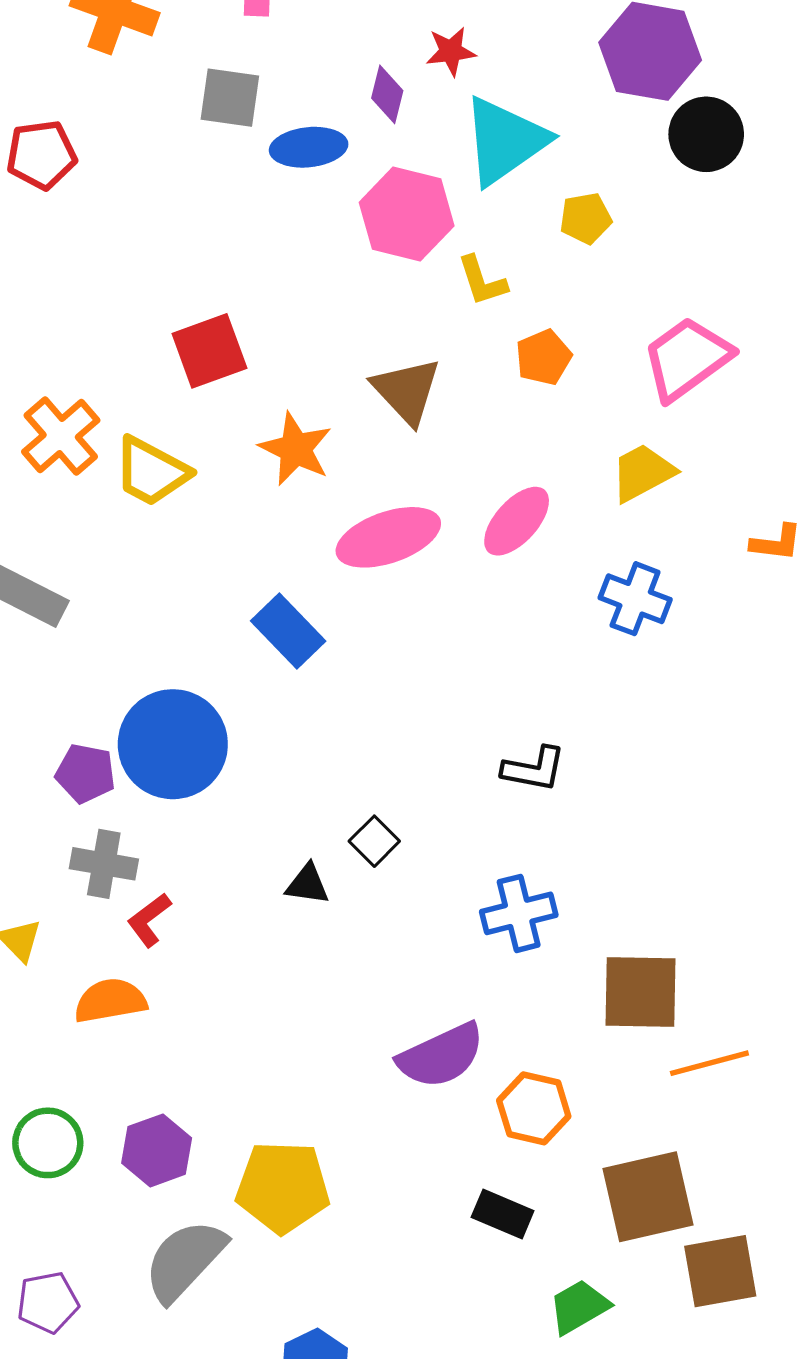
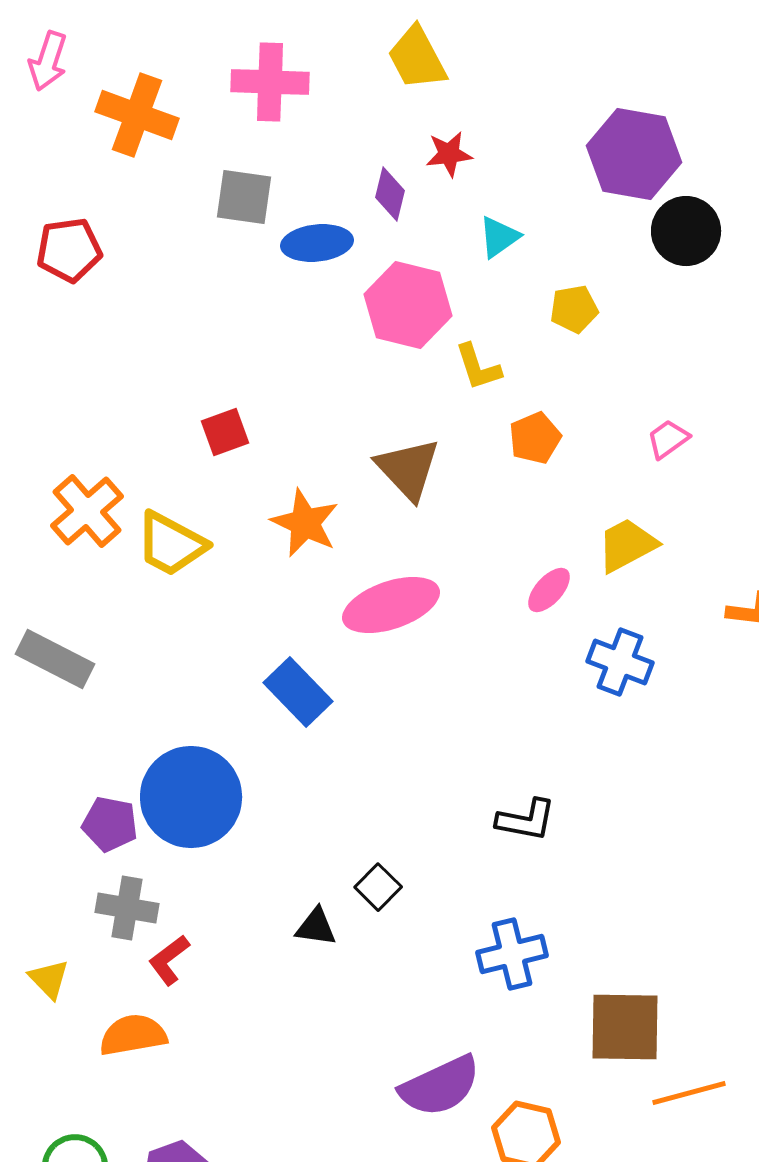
cyan triangle: (505, 141) -> (499, 237), size x0.5
red square: (209, 351) -> (225, 432), size x0.7
pink trapezoid: (687, 358) -> (668, 439), size x0.5
pink ellipse: (517, 521) -> (549, 590), moved, size x0.7

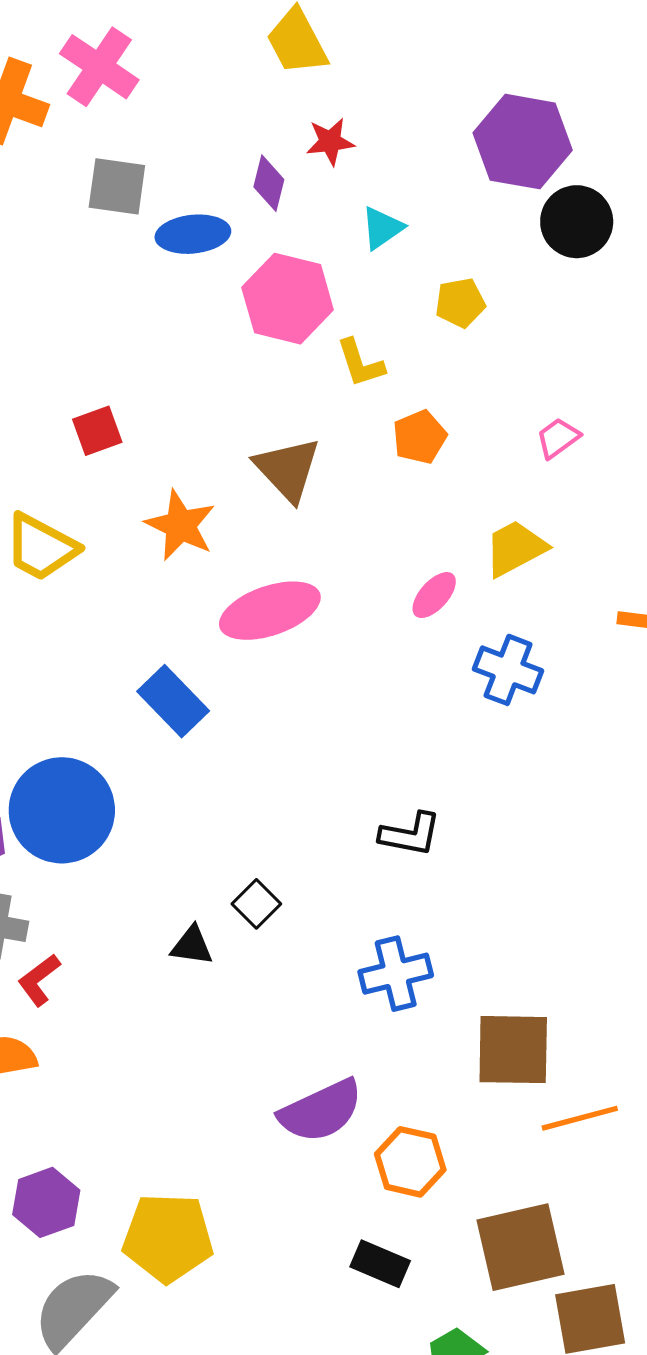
pink cross: (270, 82) -> (99, 67), moved, turned 32

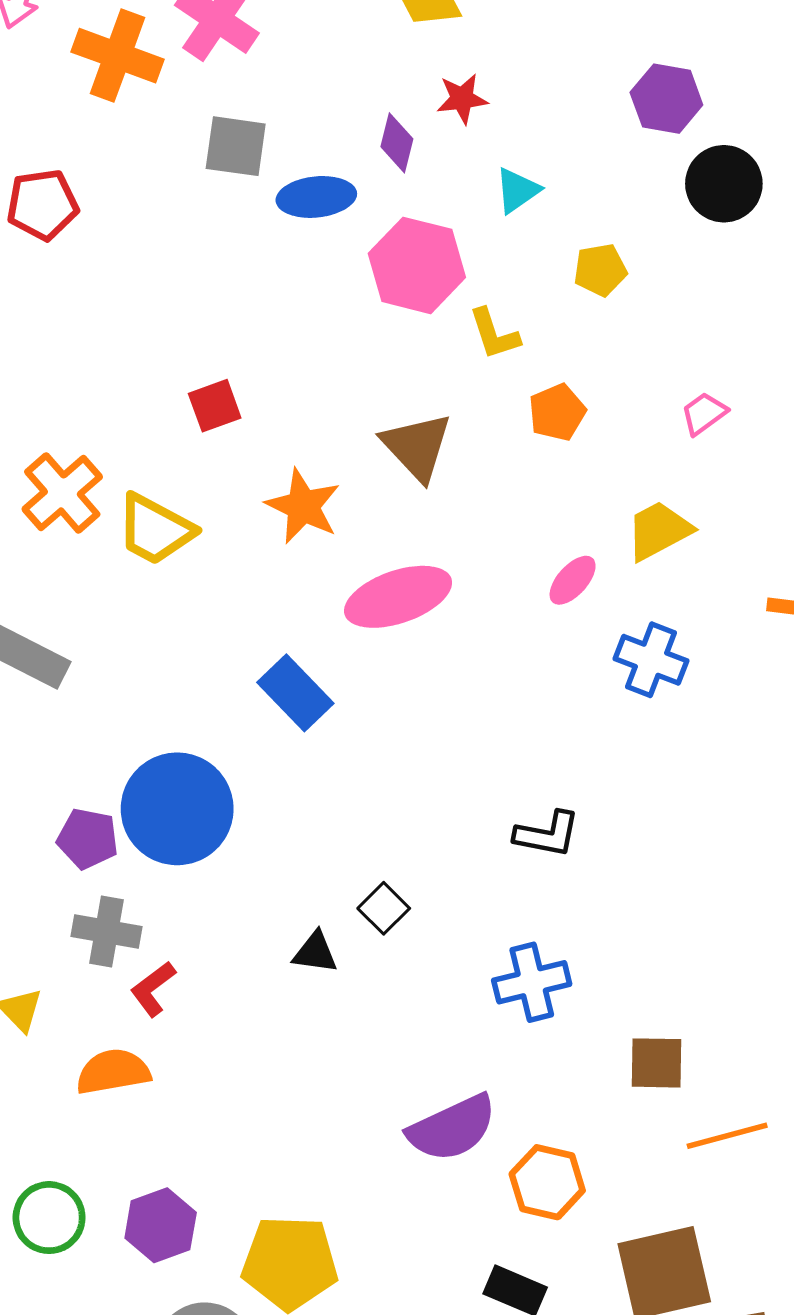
purple hexagon: (523, 142) -> (666, 99), size x0.7
brown square: (513, 1050) -> (657, 1063), size x0.7

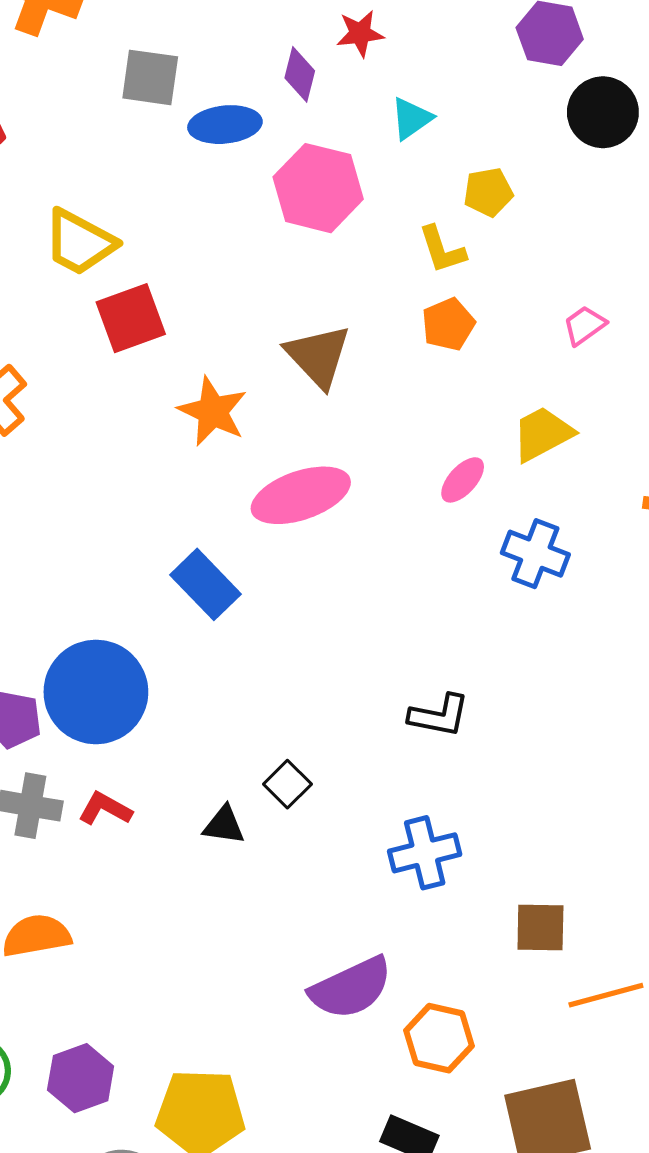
yellow L-shape: (494, 334) -> (442, 250), moved
red square: (215, 406) -> (131, 318), size x1.4
yellow trapezoid: (155, 529) -> (80, 242), moved
red L-shape: (153, 989) -> (105, 809), moved, turned 66

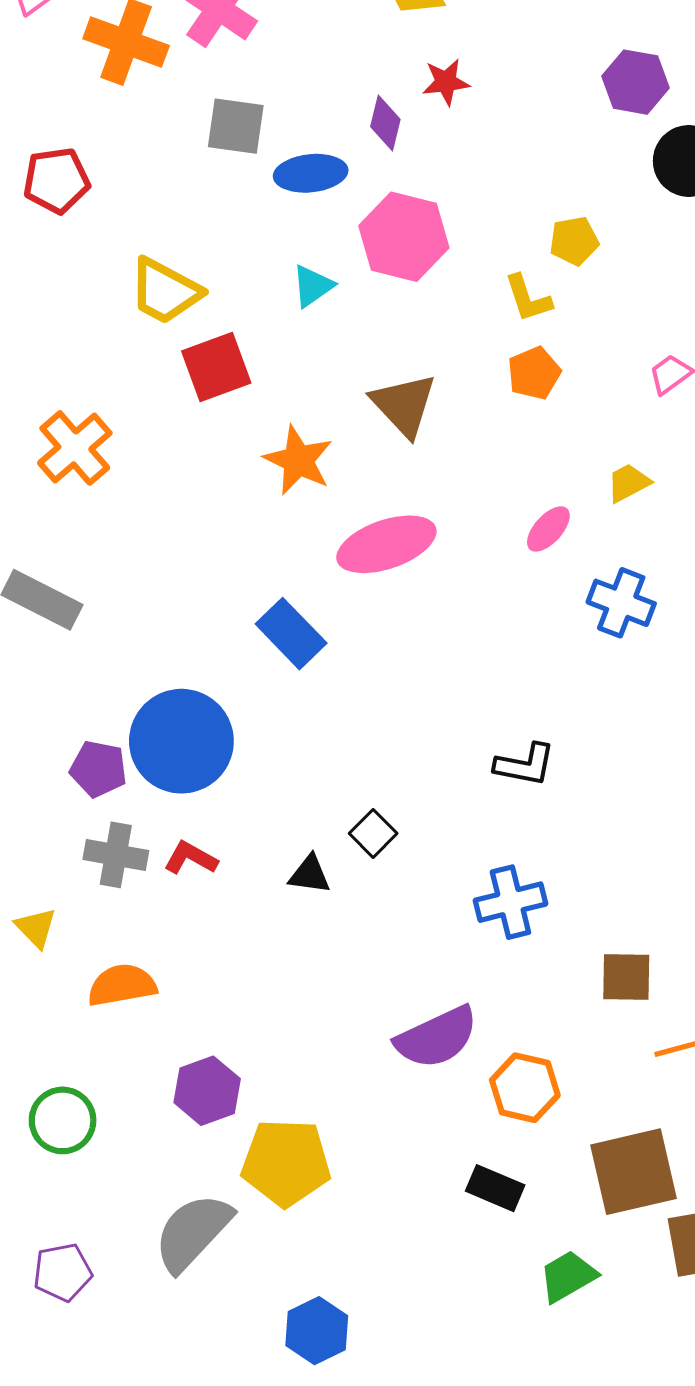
cyan triangle: (411, 118) -> (313, 286), moved
yellow trapezoid: (542, 434) -> (628, 483), size x0.7
purple hexagon: (81, 1078) -> (207, 1091), moved

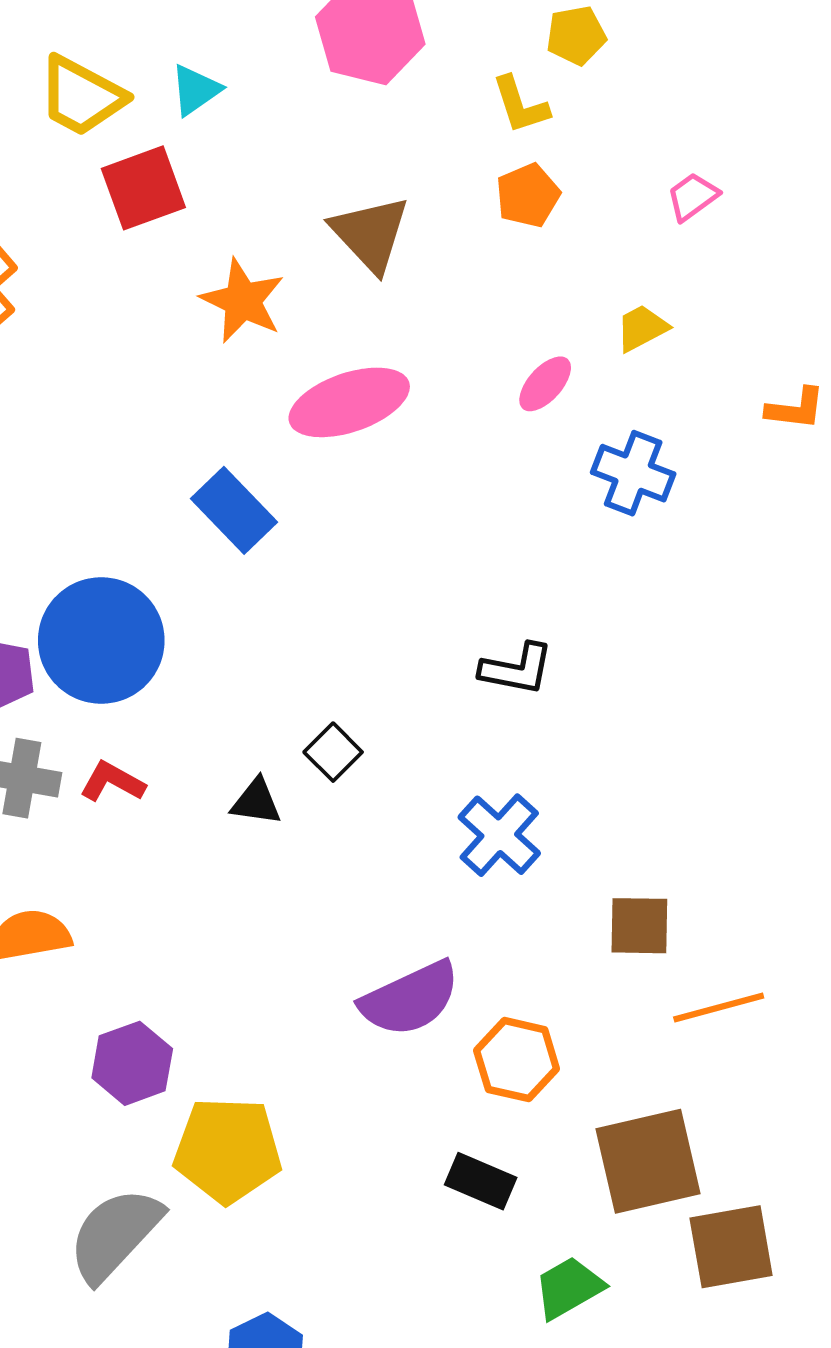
cyan triangle: (313, 286) -> (195, 90), moved
blue cross: (510, 902) -> (499, 835), turned -34

